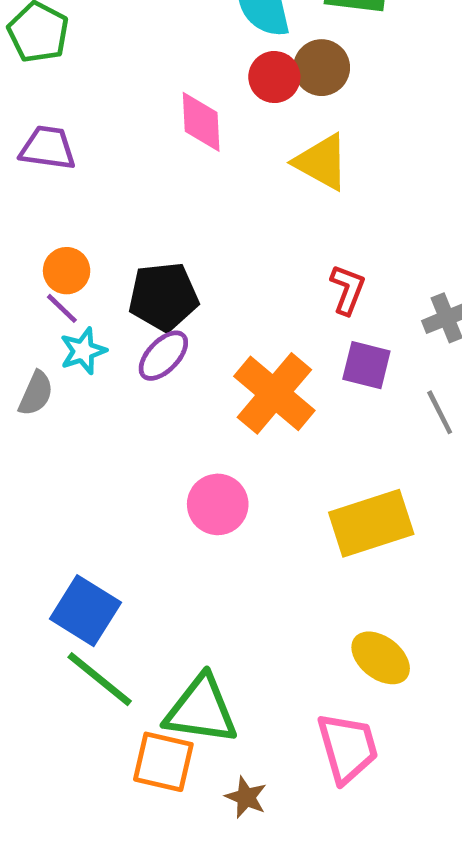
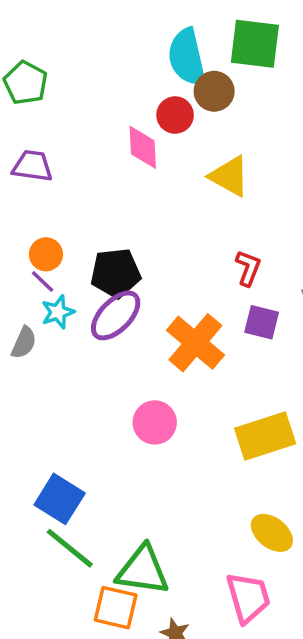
brown circle: (322, 68) -> (214, 91), moved
red circle: (274, 77) -> (175, 115), moved
purple ellipse: (163, 356) -> (116, 315), size x1.4

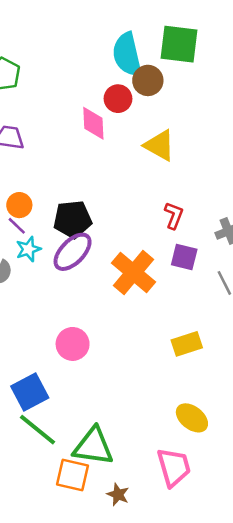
pink circle: (155, 422) -> (73, 344), moved
yellow rectangle: (265, 436) -> (187, 344), size x0.7
blue square: (60, 499) -> (30, 392), turned 30

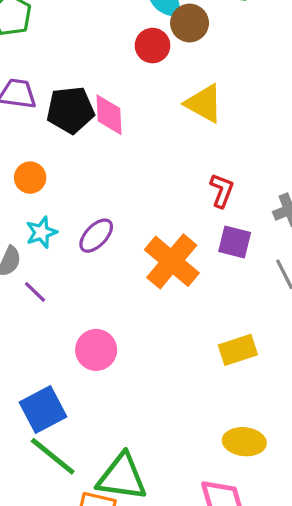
pink diamond: (93, 123) -> (109, 115), moved
black pentagon: (73, 219) -> (70, 110), moved
purple line: (17, 226) -> (35, 292), moved
purple ellipse: (73, 252) -> (96, 236), size x0.7
yellow ellipse: (192, 418) -> (244, 442), turned -32

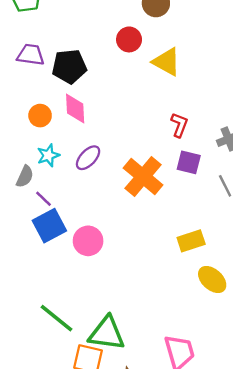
red circle: (153, 46) -> (129, 39), moved
pink diamond: (109, 115) -> (75, 109), moved
blue square: (43, 409) -> (49, 226), moved
yellow ellipse: (244, 442) -> (212, 279), moved, turned 36

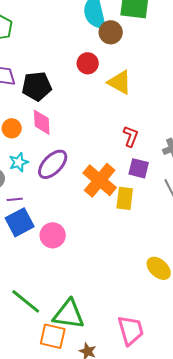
purple ellipse: (88, 158) -> (53, 164), size x1.4
purple line: (44, 199) -> (15, 199), turned -49
yellow rectangle: (191, 241) -> (125, 198), moved, turned -65

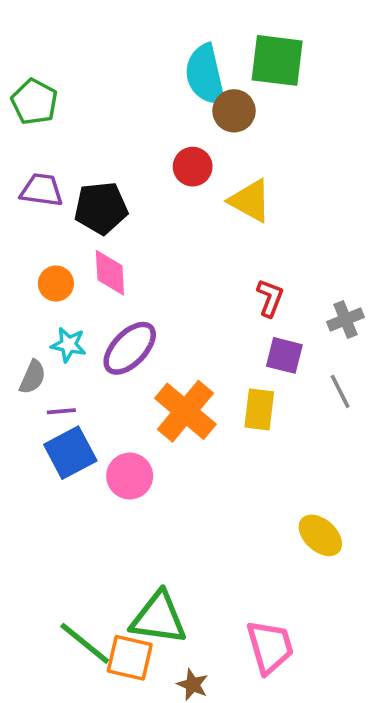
cyan star: (19, 162) -> (69, 345), turned 30
orange cross: (100, 180) -> (185, 411), moved
green line: (26, 301) -> (85, 643), moved

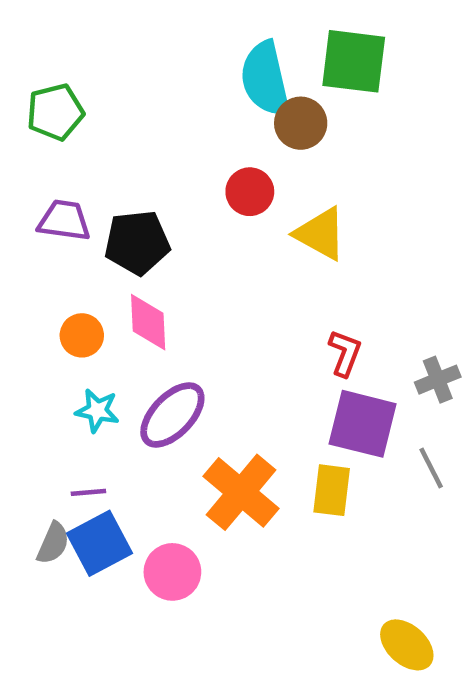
green pentagon: (34, 102) -> (55, 112), turned 30
purple square: (284, 355) -> (363, 424), size x1.5
gray semicircle: (33, 377) -> (53, 543), moved

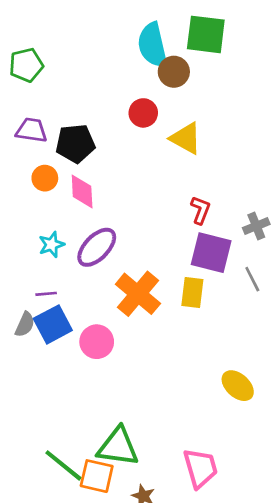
orange circle: (82, 335) -> (45, 178), moved
cyan star: (97, 411) -> (51, 245), turned -30

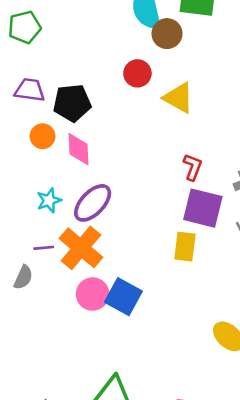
orange cross: (138, 294) -> (81, 248), moved
blue square: (53, 324) -> (123, 297), moved, turned -33

